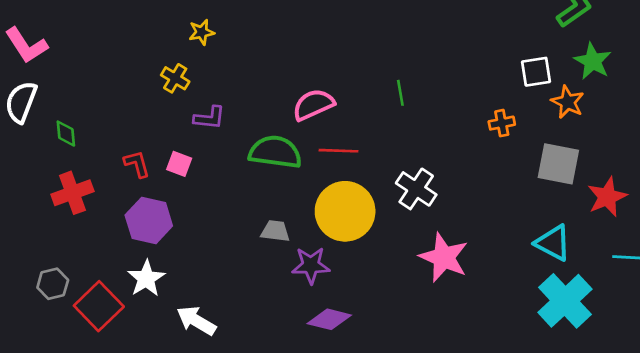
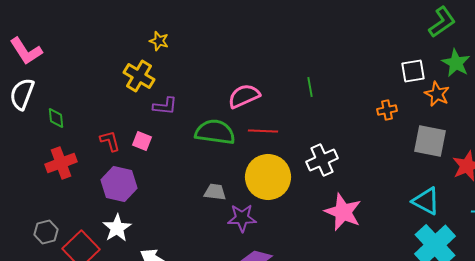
yellow star: (202, 32) -> (159, 41), turned 30
yellow cross: (175, 78) -> (139, 76), size x1.4
white cross: (416, 189) -> (322, 160), turned 32

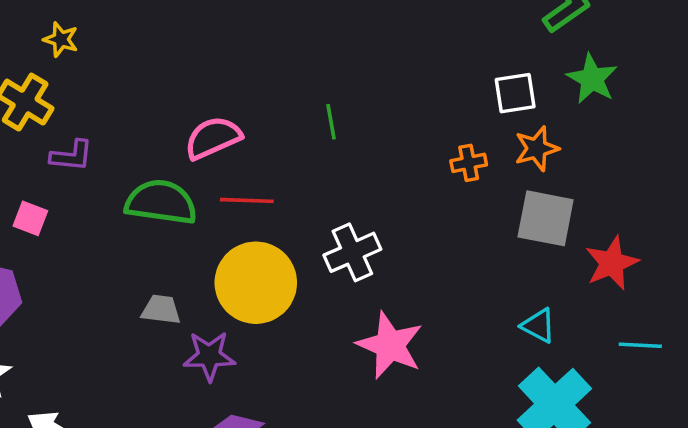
orange star: (437, 94) -> (537, 149), moved, turned 30
cyan triangle: (426, 201) -> (538, 326), size x0.7

